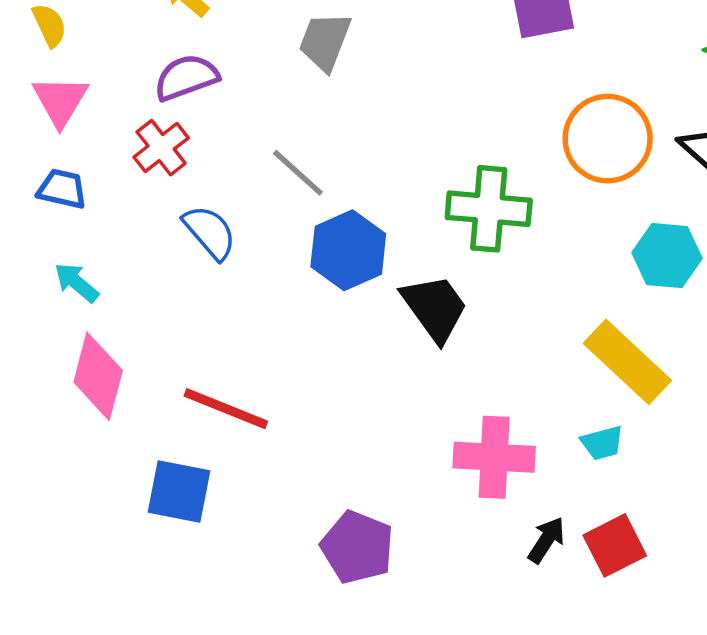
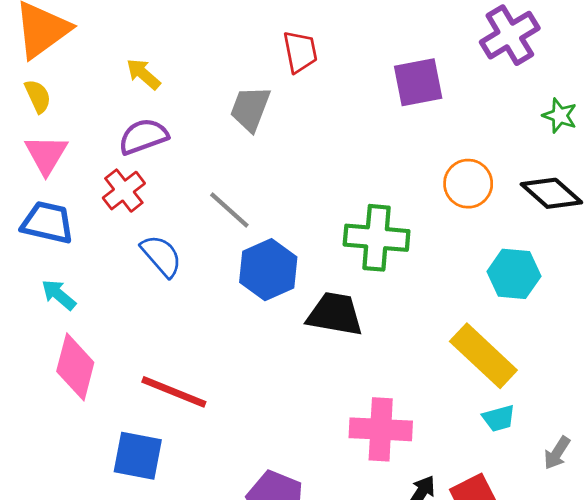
orange circle: (608, 139) -> (468, 184), size x0.7
blue trapezoid: (62, 189) -> (48, 222), size x1.4
black trapezoid: (435, 308) -> (335, 314), turned -44
cyan trapezoid: (602, 443) -> (499, 418), moved

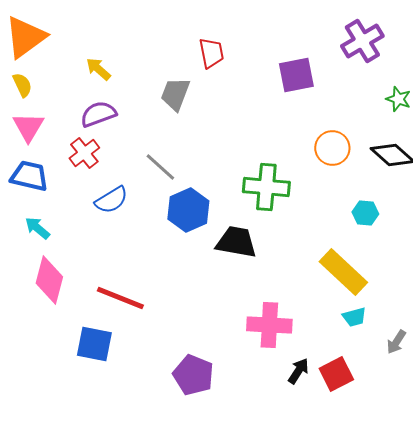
blue semicircle: (161, 256) -> (111, 200), turned 100
cyan hexagon: (514, 274) -> (365, 213), size x0.7

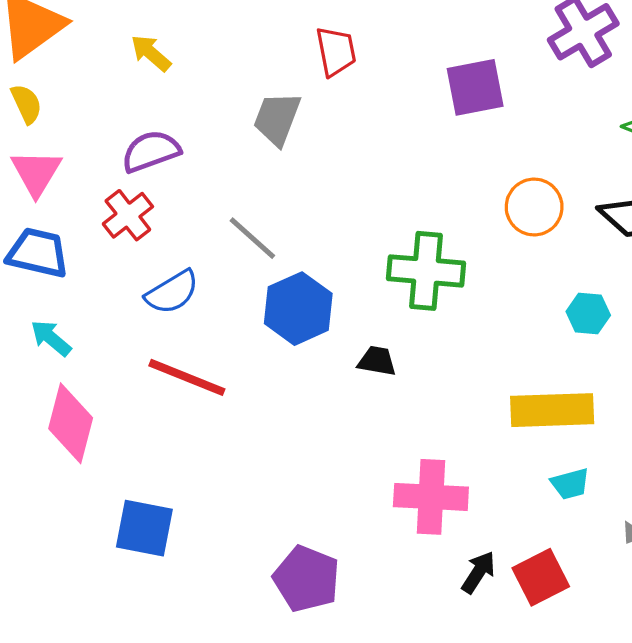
yellow arrow: (98, 69) -> (151, 53), moved
black trapezoid: (236, 242) -> (377, 361), size x0.6
yellow rectangle: (343, 272) -> (552, 410), turned -45
red line: (120, 298) -> (187, 377), moved

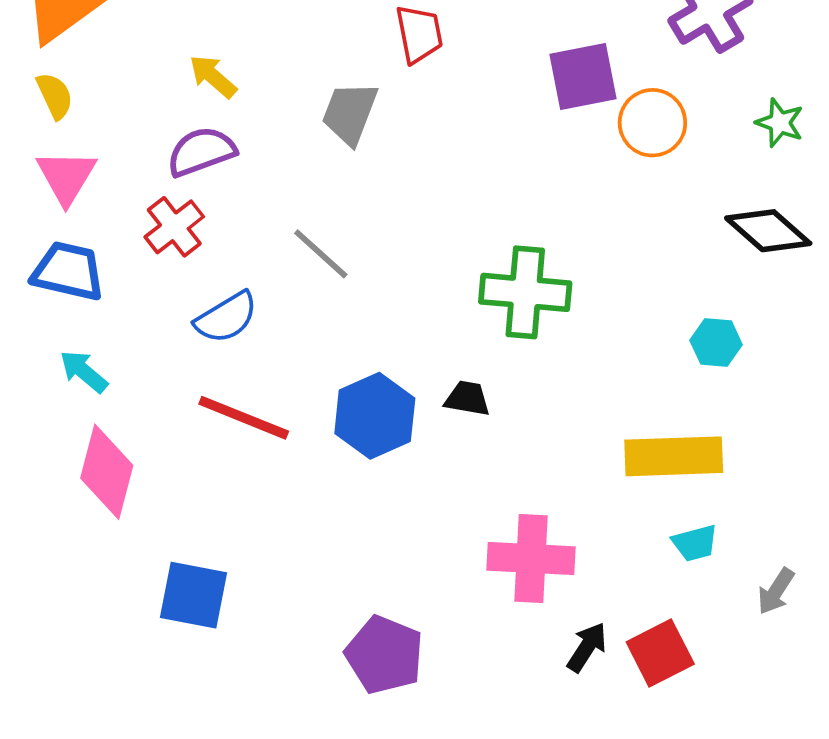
yellow arrow: (151, 53) -> (213, 76), moved
orange circle: (534, 207) -> (652, 123), moved
blue hexagon: (298, 309) -> (375, 416), moved

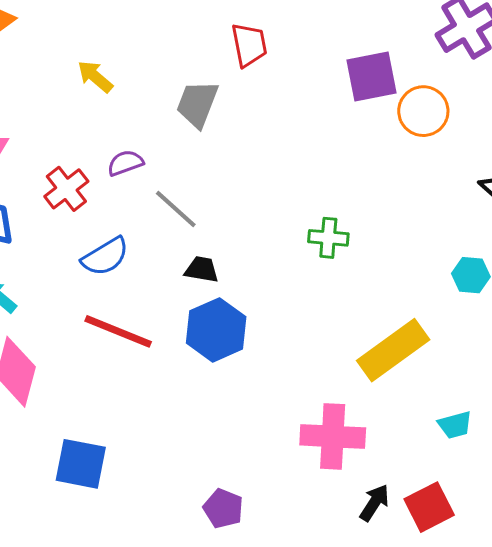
purple semicircle: (201, 152) -> (125, 163), moved, size x0.7
green cross: (525, 292) -> (328, 238), size x0.6
black trapezoid: (467, 398) -> (202, 269), moved
yellow rectangle: (674, 456) -> (393, 350), moved, turned -34
purple pentagon: (384, 655) -> (223, 508), size x0.7

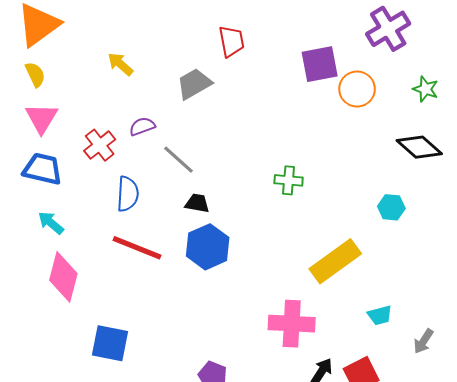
gray trapezoid: (197, 104) -> (194, 84), turned 39
blue semicircle: (105, 257) -> (128, 194), turned -56

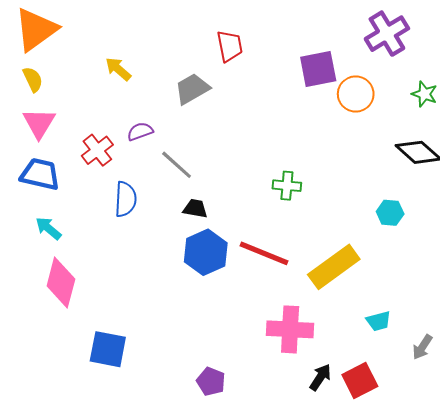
red line: (137, 248) -> (264, 253), moved

